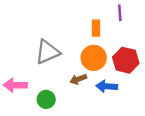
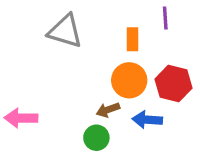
gray triangle: (47, 52) -> (65, 31), moved, turned 40
green circle: (46, 99) -> (96, 138), moved

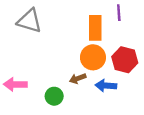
gray triangle: (65, 31) -> (29, 21), moved
orange rectangle: (132, 39) -> (95, 28), size x1.5
green circle: (96, 138) -> (54, 96), moved

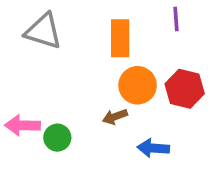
orange rectangle: (95, 28) -> (120, 38), moved
blue arrow: (106, 86) -> (153, 148), moved
green circle: (54, 96) -> (57, 138), moved

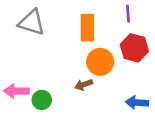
red hexagon: (185, 89) -> (134, 48), moved
blue arrow: (153, 148) -> (137, 102), moved

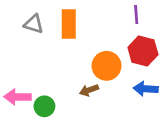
gray triangle: (32, 22) -> (34, 24), size x0.7
orange rectangle: (87, 28) -> (69, 24), moved
blue arrow: (137, 102) -> (146, 89), moved

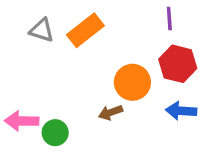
orange rectangle: (69, 24) -> (85, 30), turned 52

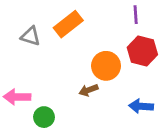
gray triangle: (42, 30) -> (31, 36), moved
blue arrow: (181, 111) -> (141, 106), moved
green circle: (55, 133) -> (44, 117), moved

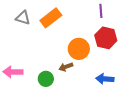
gray triangle: (31, 36) -> (23, 18), moved
green circle: (44, 117) -> (46, 79), moved

